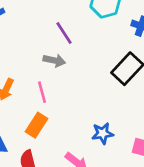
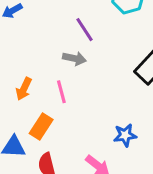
orange rectangle: (36, 125) -> (41, 127), moved

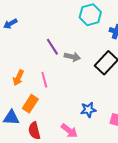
purple line: (85, 30) -> (52, 47), moved
gray arrow: (74, 59) -> (72, 57), moved

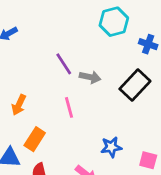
pink line: (44, 80) -> (69, 107), moved

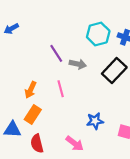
cyan hexagon: (114, 22) -> (98, 34), moved
orange arrow: (19, 105) -> (31, 90), moved

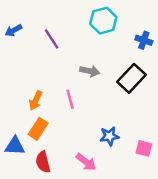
cyan hexagon: (98, 34) -> (103, 21), moved
purple line: (56, 53) -> (52, 39), moved

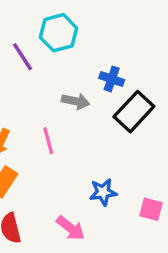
cyan hexagon: (103, 21) -> (59, 33), moved
blue cross: (144, 40) -> (112, 79), moved

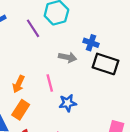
black rectangle: (134, 112) -> (105, 64), turned 65
blue star: (103, 192) -> (68, 103), moved

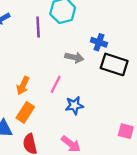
purple line: (33, 28) -> (38, 27), turned 30
pink line: (50, 83) -> (56, 84), turned 42

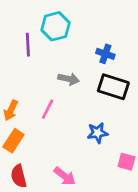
blue cross: (99, 42) -> (105, 54), moved
blue star: (74, 105) -> (98, 133), moved

